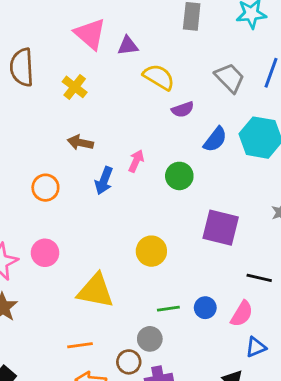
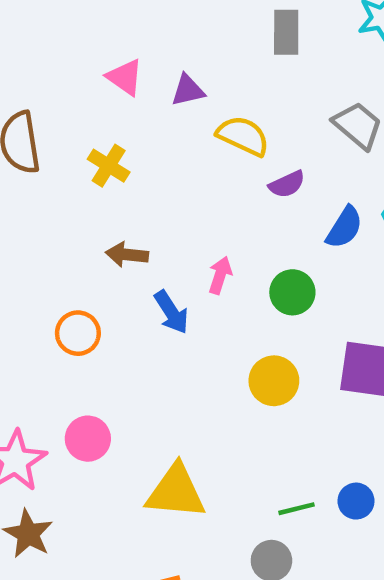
pink triangle: (90, 34) -> (125, 77), size x0.7
blue arrow: (104, 181) -> (171, 312), turned -48
yellow circle: (151, 251) -> (274, 381), moved

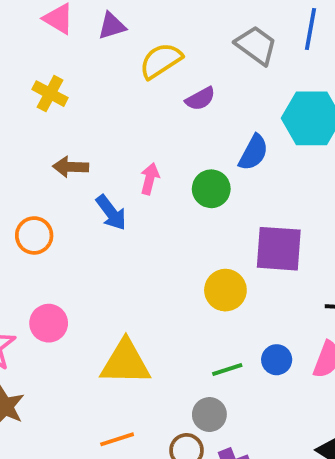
yellow semicircle: (243, 136) -> (161, 61), turned -54
blue semicircle: (344, 227) -> (254, 153), moved
yellow circle: (274, 381) -> (225, 290), moved

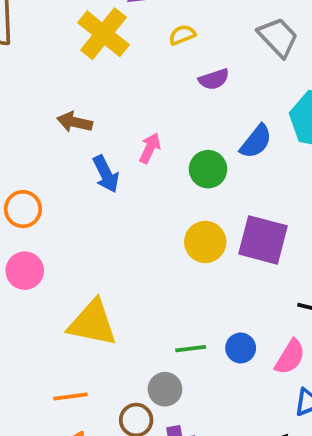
yellow semicircle: (161, 61) -> (182, 35), size x0.6
yellow cross: (50, 94) -> (103, 34), moved, size x1.5
orange circle: (34, 235) -> (23, 209), moved
yellow circle: (225, 290) -> (205, 242), moved

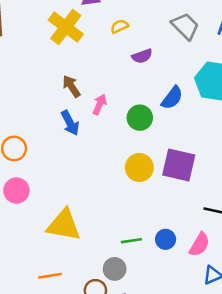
brown arrow: (75, 122) -> (71, 86), moved, turned 45

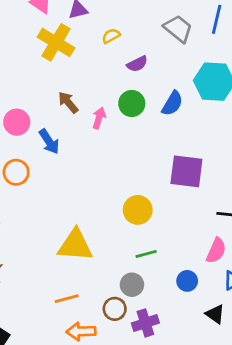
green circle: (140, 118) -> (132, 103), moved
blue arrow: (70, 123) -> (49, 142), moved
yellow circle: (139, 167) -> (138, 210), moved
pink circle: (16, 191) -> (17, 122), moved
blue circle: (166, 239) -> (187, 281), moved

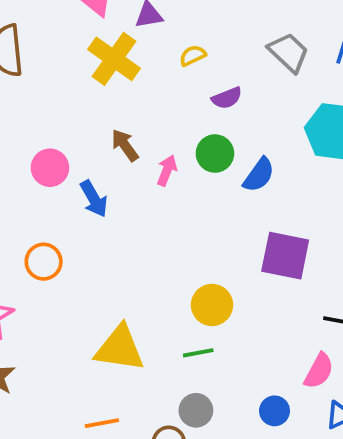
blue semicircle: (172, 103) -> (259, 175), moved
orange circle: (16, 172) -> (44, 262), moved
green line: (146, 254) -> (198, 353), moved

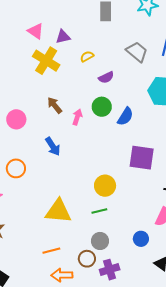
blue arrow: (94, 199) -> (53, 146), moved

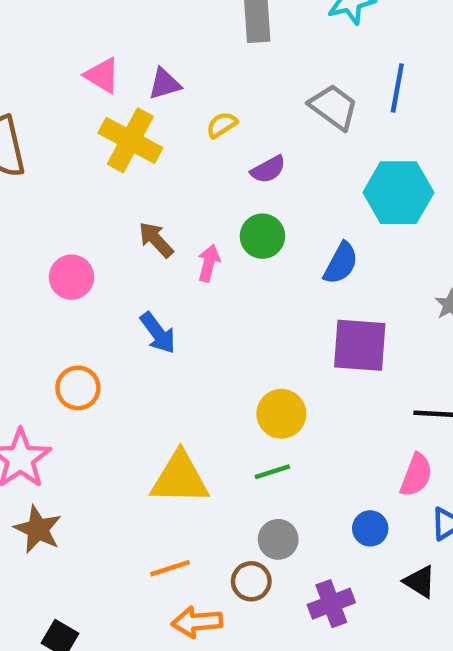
blue semicircle: (125, 116) -> (341, 263), moved
purple cross: (110, 270) -> (331, 604), moved

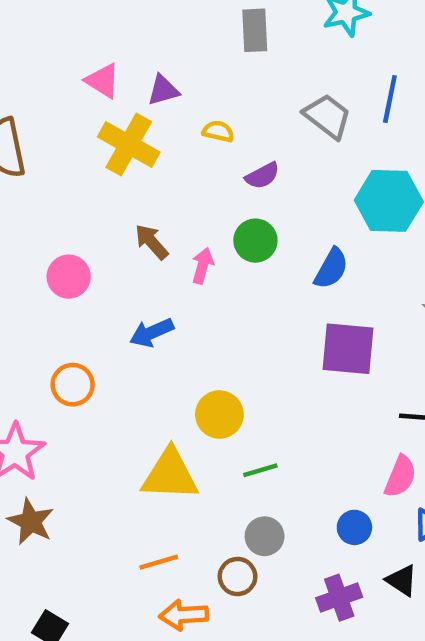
yellow semicircle: (222, 125) -> (218, 131), turned 44
blue arrow: (158, 333) -> (152, 333), turned 102
yellow circle: (281, 414) -> (219, 415), moved
purple cross: (331, 604) -> (339, 598), moved

